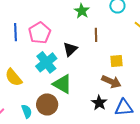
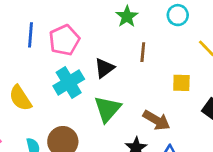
yellow square: (116, 61) -> (181, 83), moved
green triangle: (62, 84) -> (107, 109), moved, turned 35

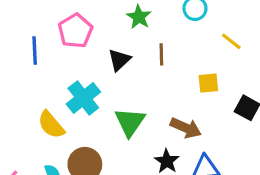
pink pentagon: (64, 40) -> (75, 31), moved
black triangle: (104, 68) -> (119, 60), moved
yellow semicircle: (20, 98) -> (51, 125), moved

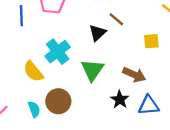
brown line: (161, 54) -> (116, 19), turned -49
black triangle: (119, 60) -> (97, 33), moved

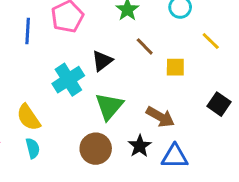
black triangle: (97, 33) -> (102, 61), moved
yellow square: (151, 41) -> (175, 67), moved
yellow semicircle: (33, 71) -> (29, 117), moved
brown circle: (58, 101) -> (96, 149), moved

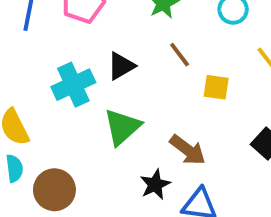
brown circle: (96, 149) -> (54, 190), moved

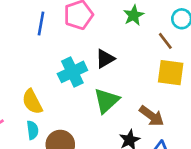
brown line: (180, 55) -> (165, 41), moved
yellow square: (216, 87) -> (171, 73), size x1.5

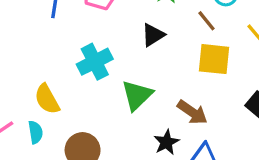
black triangle: (105, 59) -> (153, 35), moved
cyan semicircle: (33, 130) -> (35, 132), moved

